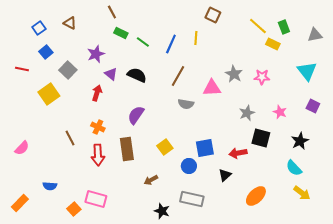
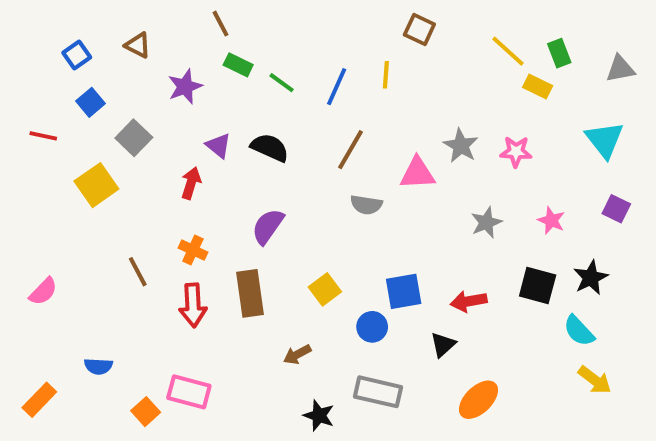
purple star: (96, 54) -> (185, 87), moved
black square: (261, 138) -> (538, 285), moved
orange ellipse: (256, 196) -> (478, 400), moved

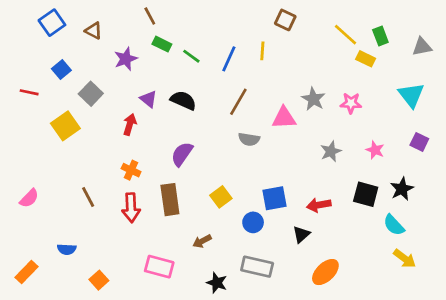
blue square: (77, 55) -> (52, 23), moved, size x1.4
brown line: (138, 272) -> (88, 197), moved
pink rectangle: (189, 392) -> (159, 267), moved

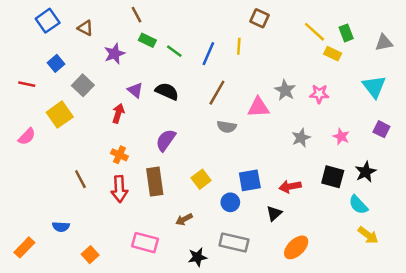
pink semicircle: (29, 198) -> (27, 136), moved
black star: (217, 283) -> (197, 257), turned -30

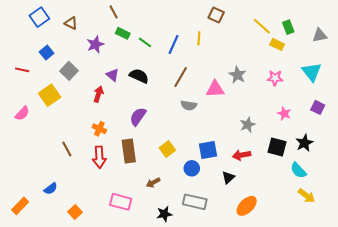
pink star: (319, 94) -> (275, 78), moved
gray star: (301, 138) -> (248, 125), moved
blue semicircle: (61, 227) -> (51, 189), turned -40

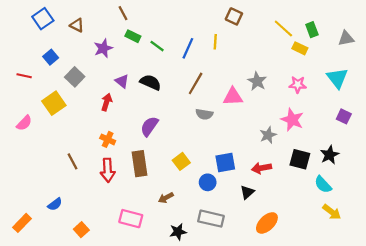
pink star: (284, 114) -> (292, 120), moved, size x1.5

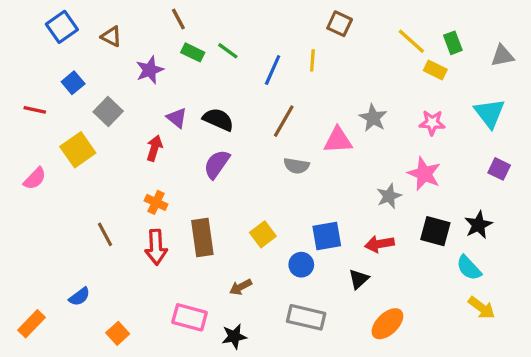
green line: (157, 46) -> (228, 51), moved
purple semicircle: (149, 126) -> (217, 164), moved
black star: (178, 232) -> (234, 336), moved

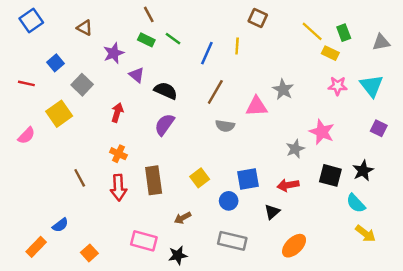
brown line: (178, 19) -> (149, 14), moved
blue square: (62, 27) -> (31, 20), moved
purple triangle: (177, 118) -> (137, 75), moved
pink star: (432, 123) -> (338, 86), moved
orange rectangle: (32, 324) -> (36, 247), moved

